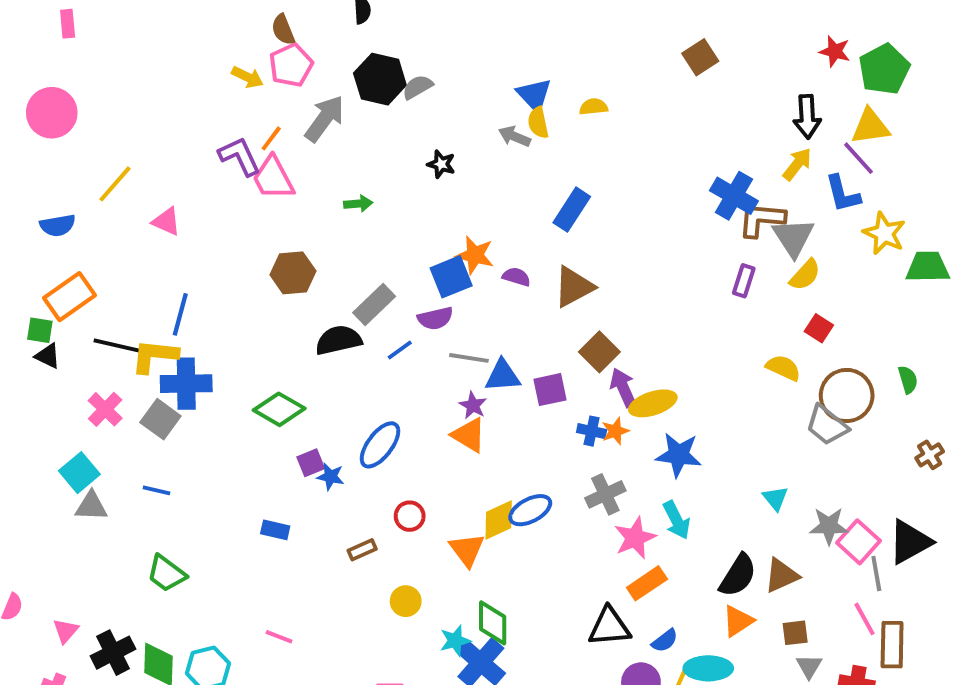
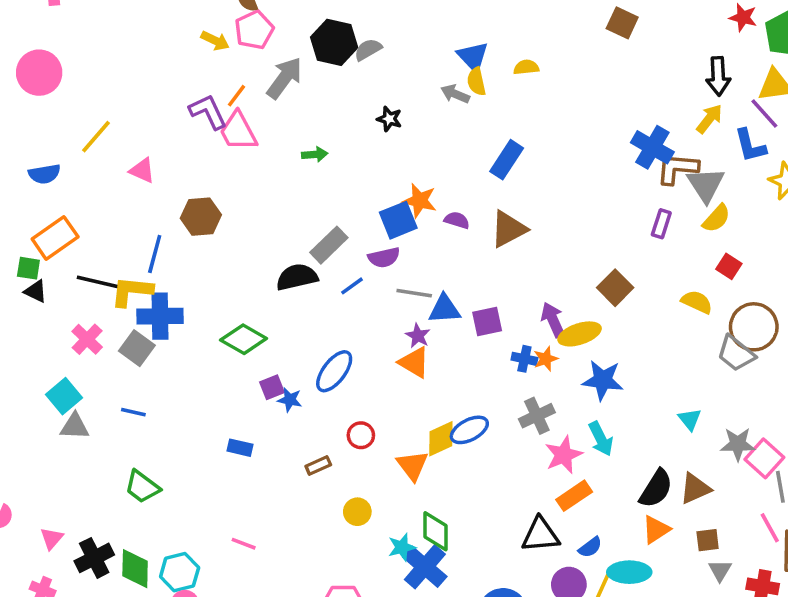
brown square: (700, 57) -> (622, 23), turned -32
brown hexagon: (293, 273) -> (201, 217), moved
brown square: (599, 352) -> (615, 288), moved

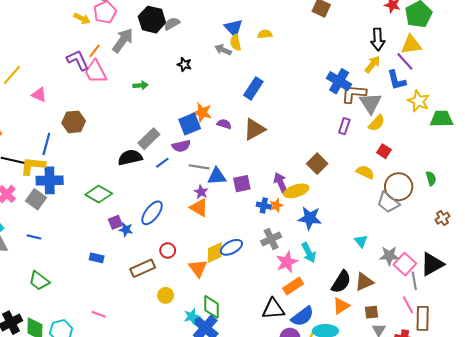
brown rectangle: (318, 465) -> (143, 268), size x1.6
blue semicircle: (590, 547) -> (302, 316), size x1.6

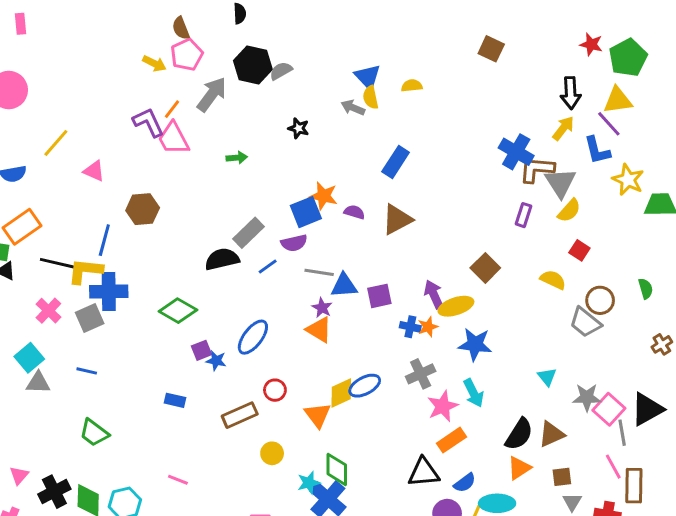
brown circle: (399, 187) -> (600, 300), size x0.7
gray square: (36, 199) -> (90, 318), turned 30
blue semicircle: (302, 316) -> (465, 483), size x0.7

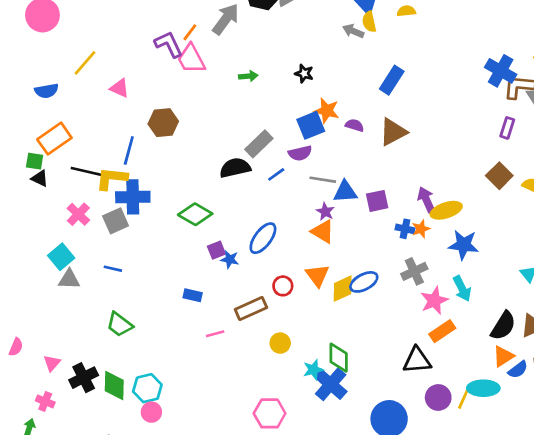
black star: (299, 128) -> (304, 73), moved
brown square: (485, 268) -> (499, 176), moved
orange triangle: (318, 415) -> (317, 275), moved
pink line: (178, 480) -> (215, 334), moved, turned -36
blue semicircle: (465, 483) -> (518, 370), moved

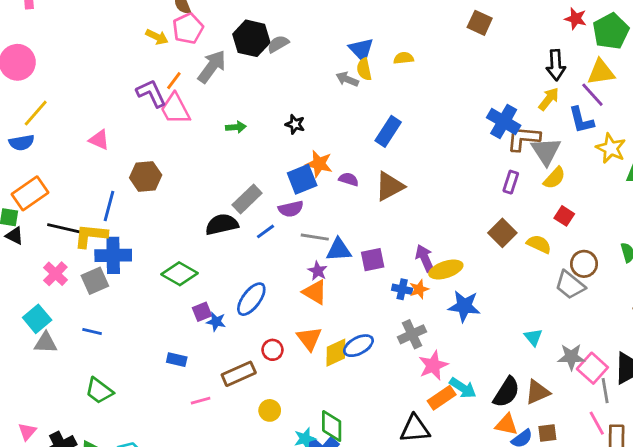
yellow line: (85, 63) -> (36, 113), moved
cyan arrow: (462, 289) -> (463, 388), moved, turned -30
orange triangle: (503, 356) -> (506, 425), turned 45

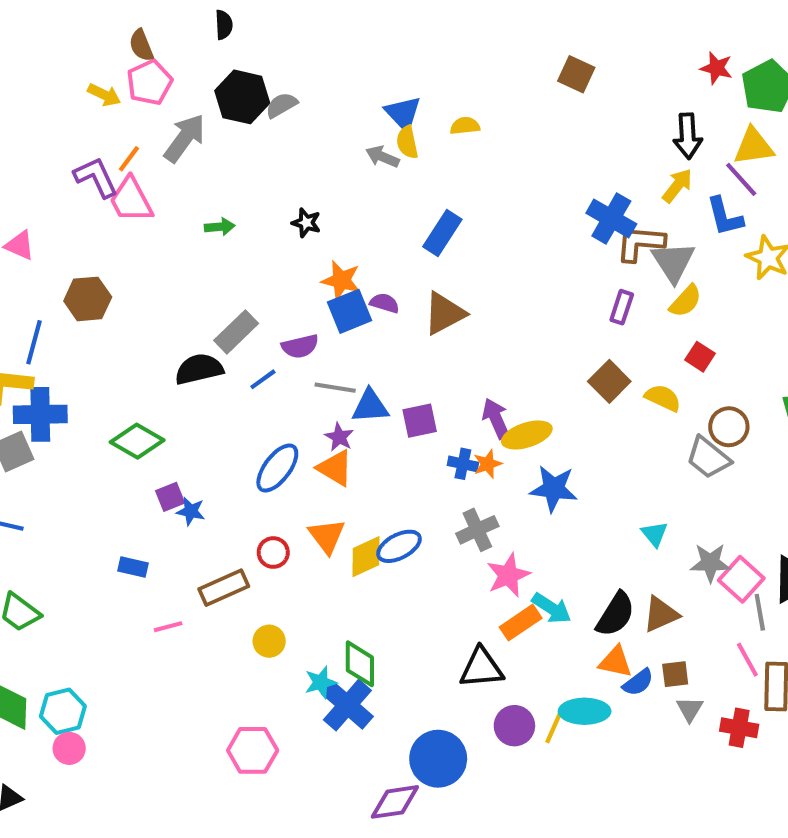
blue square: (302, 179) -> (350, 311), moved
blue ellipse: (251, 299) -> (277, 468), moved

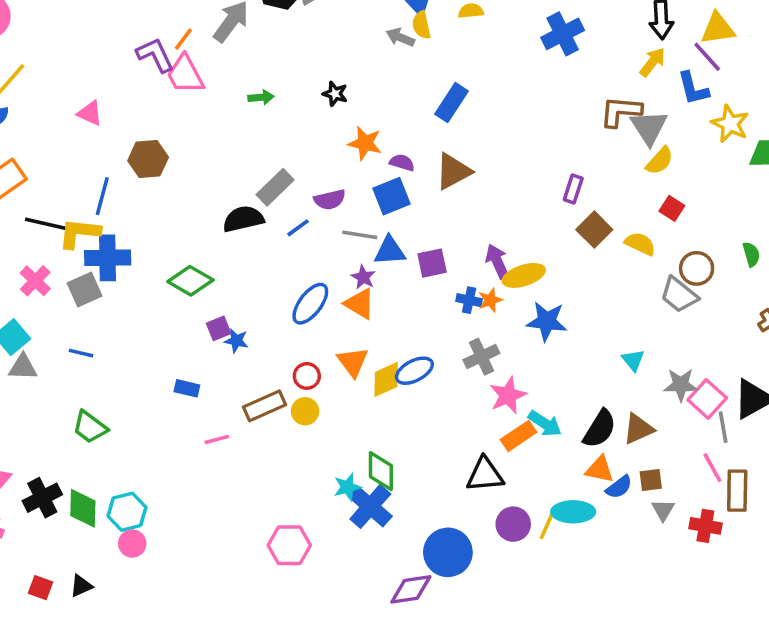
blue cross: (611, 219) -> (563, 34), moved, turned 33
purple rectangle: (622, 307) -> (573, 189), moved
blue square: (350, 311) -> (391, 196), moved
yellow circle: (269, 641) -> (305, 411), moved

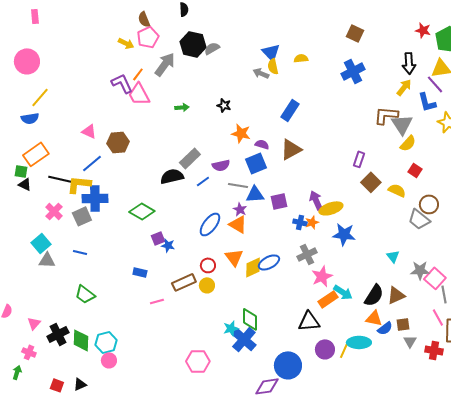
pink triangle: (90, 113) -> (89, 131), moved
blue line: (102, 196) -> (92, 163), turned 35

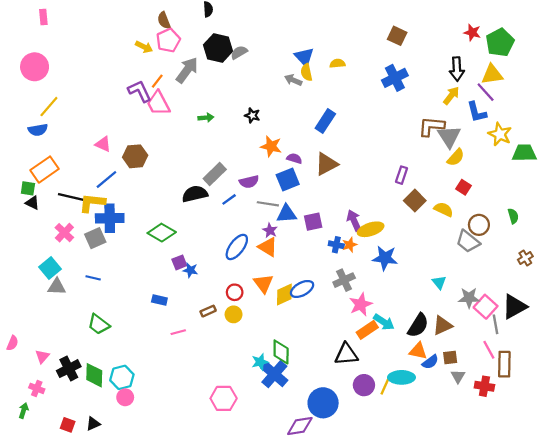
brown rectangle: (184, 282) -> (208, 311), size x0.6

